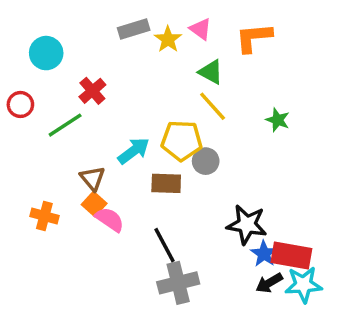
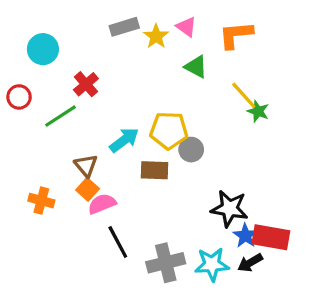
yellow line: (213, 106) -> (244, 95), moved
pink semicircle: (110, 219) -> (102, 204), turned -56
black line: (164, 245) -> (118, 242), moved
cyan star: (303, 285) -> (212, 264), moved

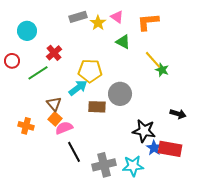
yellow pentagon: (169, 130) -> (90, 71), moved
gray circle: (191, 150) -> (120, 94), size x1.5
black arrow: (250, 263) -> (178, 114), moved, turned -133

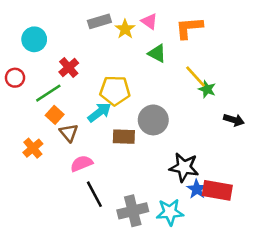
black arrow: (178, 114) -> (234, 120), moved
orange square: (55, 119) -> (55, 115), moved
orange cross: (26, 126) -> (33, 148), moved, turned 35

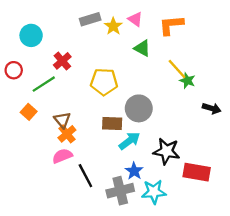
cyan arrow: (99, 112) -> (129, 141), moved
orange square: (55, 115) -> (29, 112), moved
orange cross: (33, 148) -> (67, 134), moved
pink semicircle: (82, 163) -> (62, 156), moved
blue star: (197, 189) -> (134, 171), moved

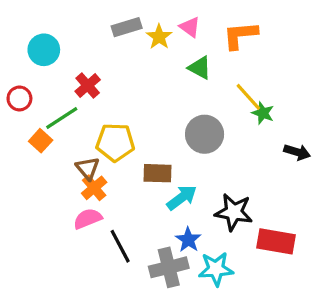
yellow pentagon: (104, 82) -> (115, 142), moved
gray circle: (139, 108) -> (205, 134), moved
orange square: (29, 112) -> (41, 141), moved

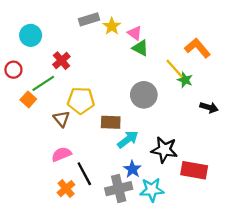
pink triangle: (190, 27) -> (135, 33), moved
orange L-shape: (240, 35) -> (198, 48), moved, turned 55
orange cross: (94, 188) -> (66, 189), moved

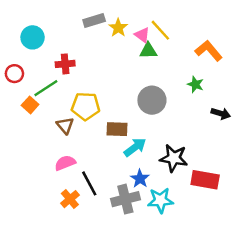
green triangle: (140, 48) -> (148, 51), turned -30
red cross: (61, 61) -> (65, 64), turned 36
yellow line: (175, 69) -> (160, 30), moved

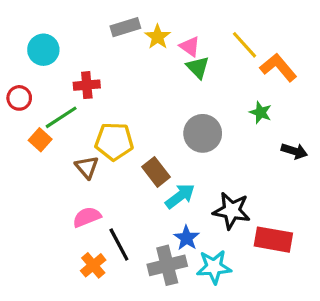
yellow line: (160, 30) -> (244, 45), moved
green triangle: (148, 51) -> (198, 67), turned 48
brown rectangle: (117, 129) -> (156, 172), turned 50

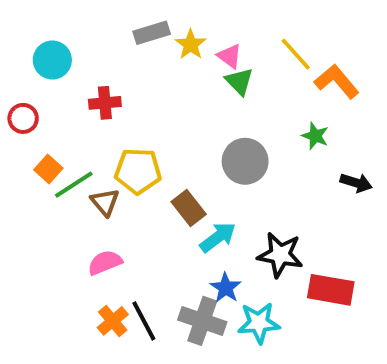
green line: (61, 117) -> (74, 185), moved
black line: (119, 244) -> (144, 321), moved
gray cross: (167, 265) -> (202, 321), turned 33

